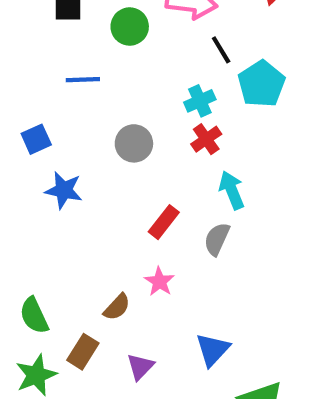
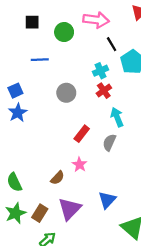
blue star: (64, 190) -> (18, 113), moved, turned 30
brown rectangle: (83, 352) -> (40, 213), moved
purple triangle: (140, 367) -> (70, 209), size x1.6

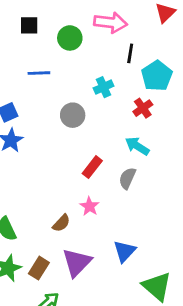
black line: (112, 44) -> (130, 53), turned 40
cyan cross: (101, 71) -> (103, 87), moved
red cross: (104, 91) -> (143, 108), moved
cyan arrow: (117, 117) -> (137, 146), turned -36

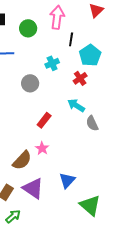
pink arrow: (111, 23) -> (57, 17), turned -90
gray semicircle: (127, 178) -> (92, 123), moved, turned -49
brown semicircle: (61, 223) -> (22, 160), size x1.5
purple triangle: (77, 262) -> (33, 188), turned -40

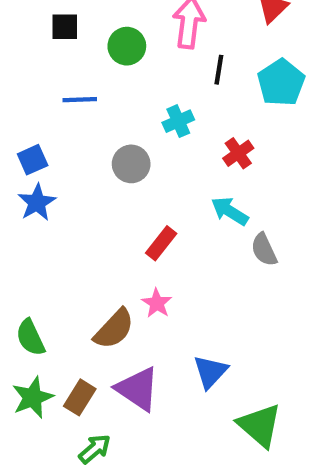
cyan pentagon: (90, 55) -> (281, 83), moved

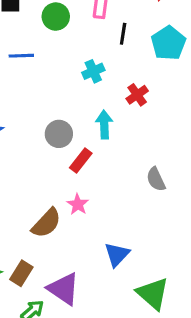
gray circle: (131, 164) -> (59, 134), moved
cyan arrow: (230, 211) -> (104, 125), moved, turned 56
gray semicircle: (264, 250) -> (156, 179), moved
purple triangle: (138, 389) -> (64, 289), moved

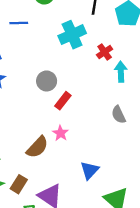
cyan cross: (93, 71) -> (72, 35), size x1.6
cyan arrow: (104, 125) -> (121, 72), moved

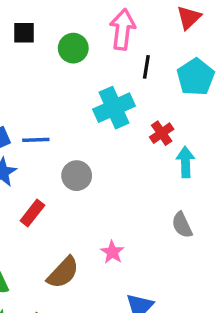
blue line: (19, 23) -> (36, 140), moved
red rectangle: (63, 101) -> (32, 213), moved
pink star: (60, 133) -> (112, 252), moved

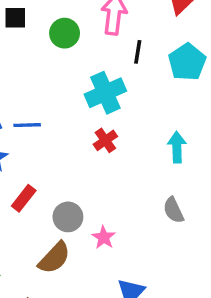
red cross: (162, 133) -> (105, 140), moved
gray circle: (77, 176) -> (68, 217), moved

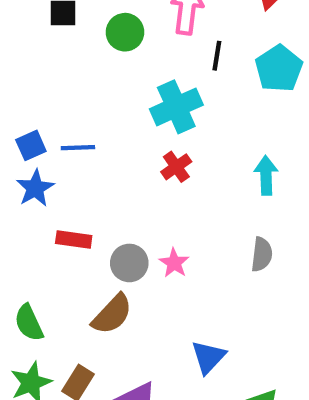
red rectangle: (24, 198) -> (74, 239), turned 60
gray semicircle: (173, 210) -> (262, 254), turned -148
pink star: (104, 237) -> (174, 263), moved

